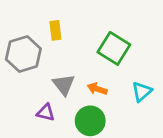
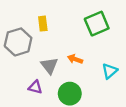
green square: (114, 48) -> (97, 24), moved, turned 35
orange arrow: (97, 89) -> (75, 59), moved

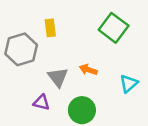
green square: (97, 24) -> (114, 28), turned -30

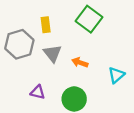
green square: (114, 28) -> (89, 19), moved
gray triangle: (58, 77) -> (52, 53), moved

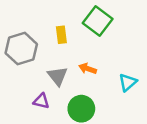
yellow rectangle: (46, 25) -> (61, 35), moved
gray triangle: (52, 53) -> (58, 76), moved

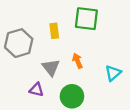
green square: (98, 21) -> (86, 19), turned -30
orange arrow: (88, 69) -> (77, 61), turned 48

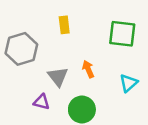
green square: (86, 19) -> (122, 34), moved
yellow rectangle: (54, 31) -> (64, 25), moved

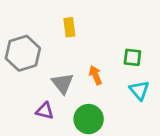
green square: (122, 34) -> (132, 57), moved, size x0.6
cyan triangle: (129, 83) -> (139, 90), turned -30

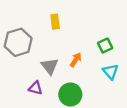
green square: (132, 57) -> (105, 46), turned -32
orange arrow: (95, 75) -> (76, 60), turned 56

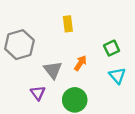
yellow rectangle: (55, 22) -> (68, 24), moved
purple triangle: (36, 88) -> (38, 93), turned 40

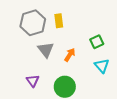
gray hexagon: (19, 45) -> (33, 23), moved
gray triangle: (53, 70) -> (46, 50), moved

